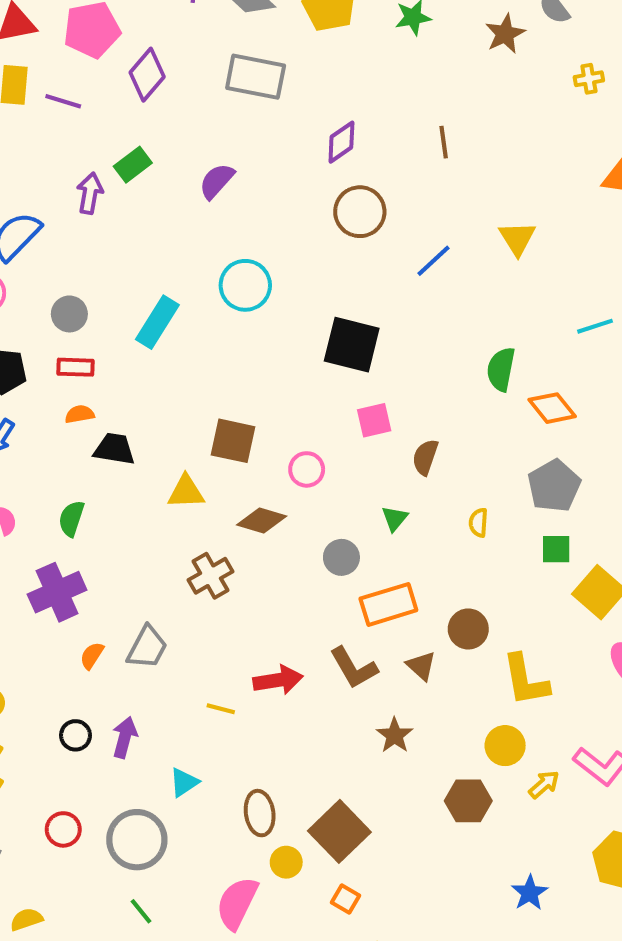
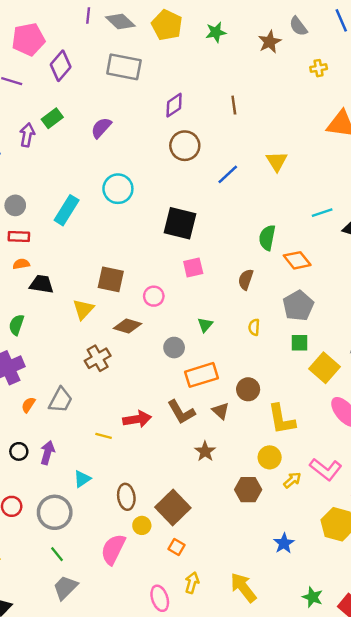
brown semicircle: (425, 457) -> (246, 279), moved
yellow triangle: (186, 492) -> (83, 309), turned -45

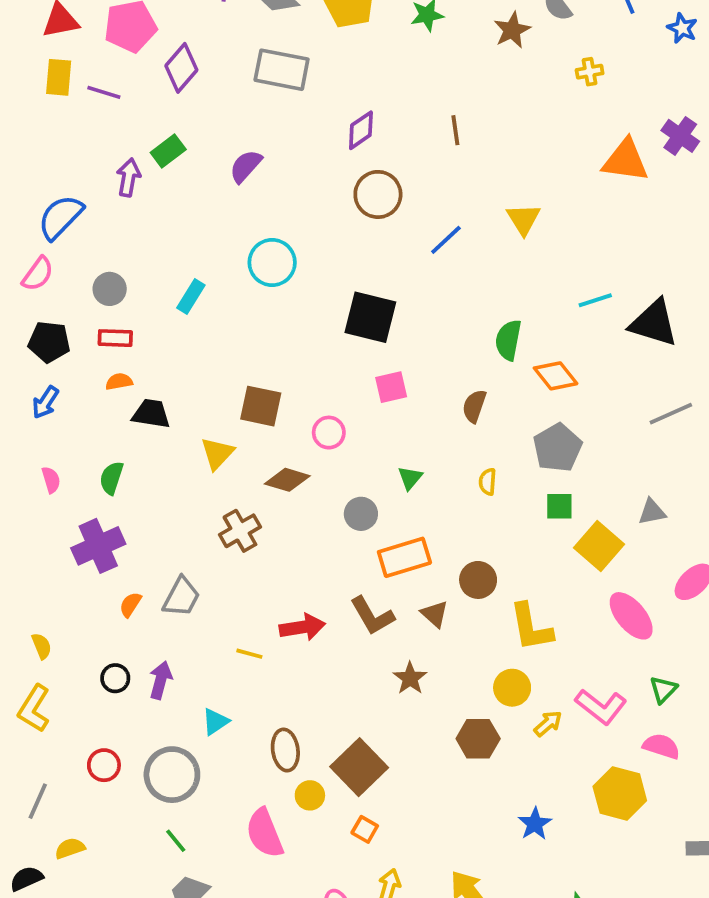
cyan rectangle: (67, 210) -> (191, 297), size x0.7
pink semicircle: (113, 549) -> (265, 833), turned -48

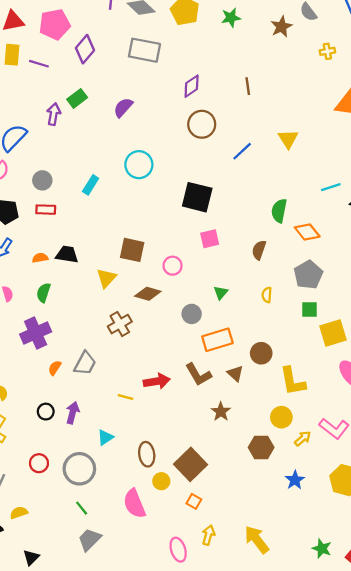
orange semicircle: (119, 382) -> (40, 258), moved
yellow square: (599, 546) -> (333, 333), turned 32
blue star: (535, 824) -> (295, 480), moved

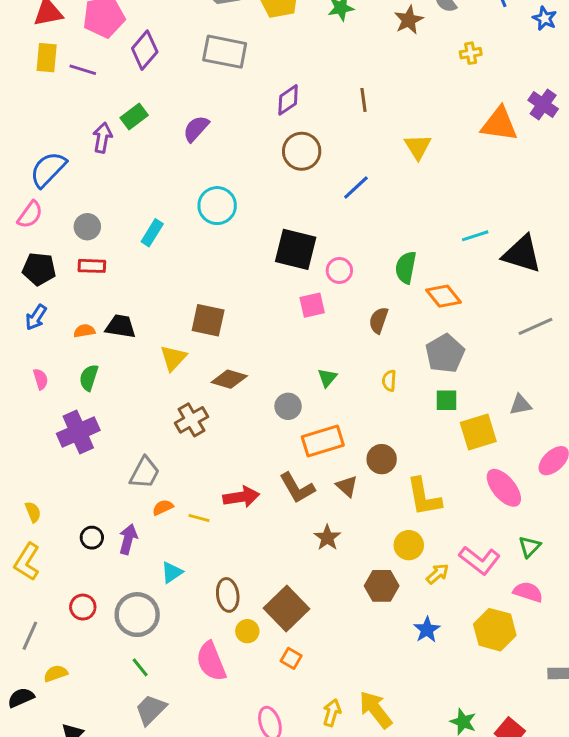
yellow triangle: (288, 139) -> (418, 147), moved
pink circle: (173, 266) -> (339, 270), moved
orange semicircle: (55, 368) -> (163, 507), moved, turned 32
yellow arrow: (208, 535) -> (332, 713), moved

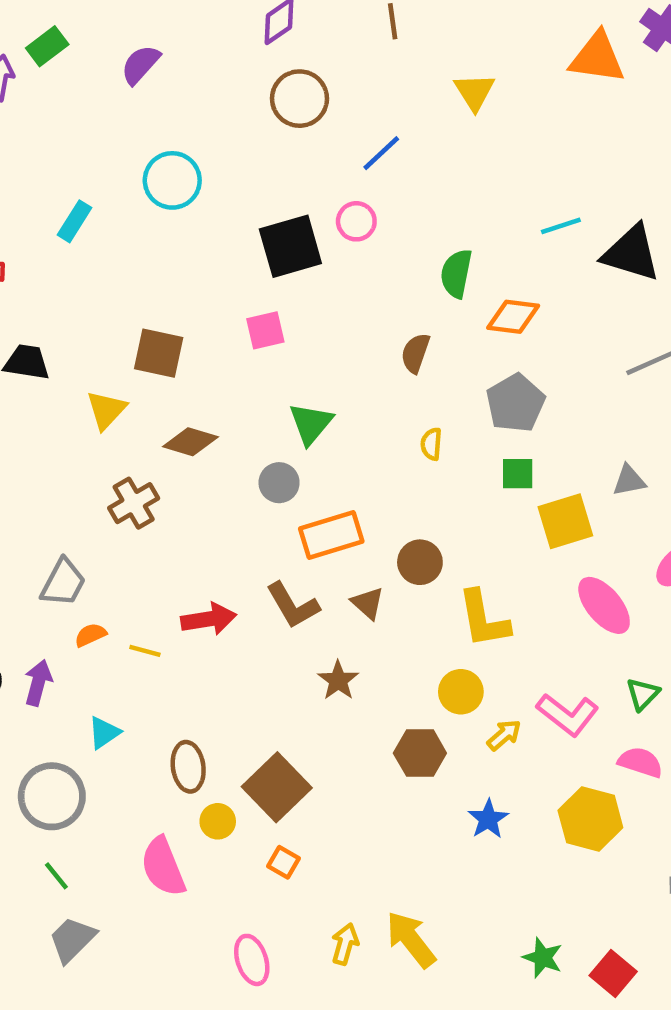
black square: (296, 249) -> (290, 246), turned -30
pink circle: (339, 270) -> (356, 221), moved
orange diamond: (443, 296) -> (513, 317), turned -44
pink square: (312, 305) -> (265, 330), moved
green triangle: (327, 378) -> (311, 424), moved, size x1.5

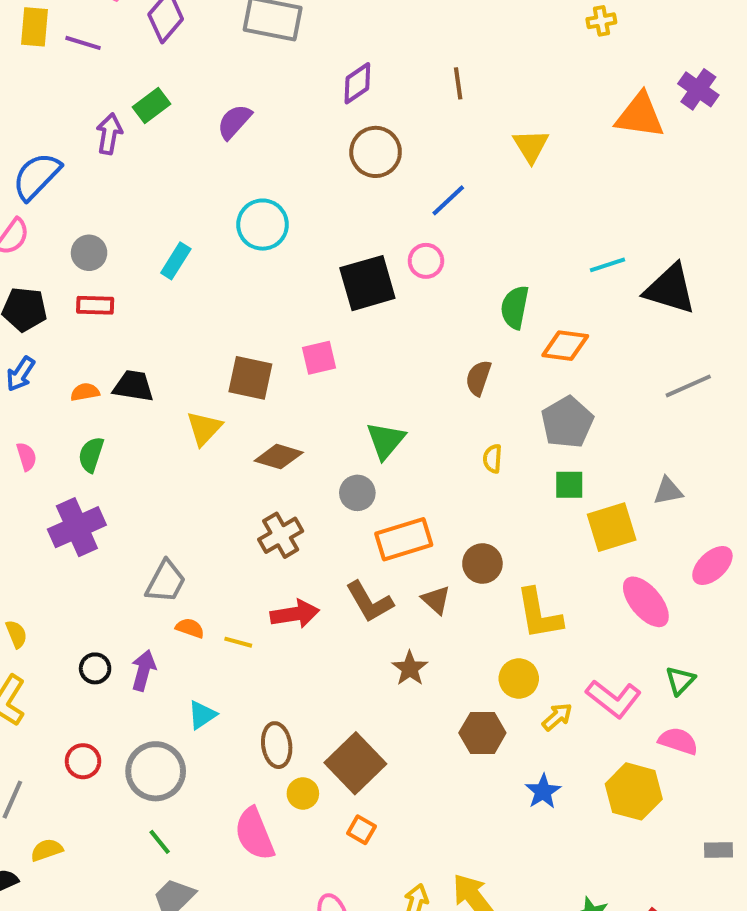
pink square: (265, 330) -> (319, 358), moved
brown cross: (134, 503) -> (281, 535), moved
orange semicircle: (90, 635) -> (190, 628), turned 44

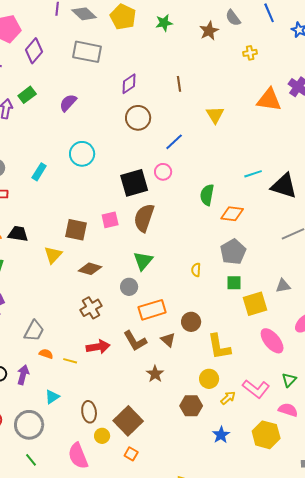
brown semicircle: (478, 378) -> (144, 218), moved, size x1.6

